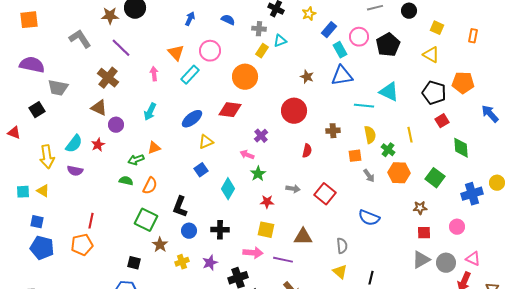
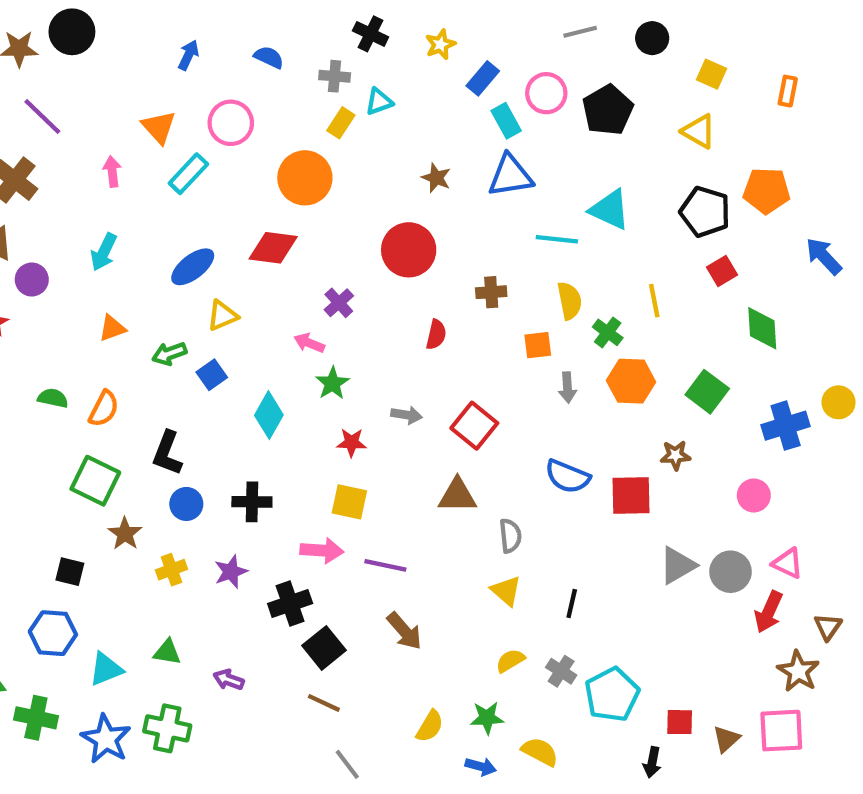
green arrow: (136, 160) -> (169, 354), moved
gray arrow: (369, 176) -> (567, 387), turned 32
red square: (424, 233) -> (631, 495), moved, size x1.5
brown triangle: (303, 237) -> (457, 495), moved

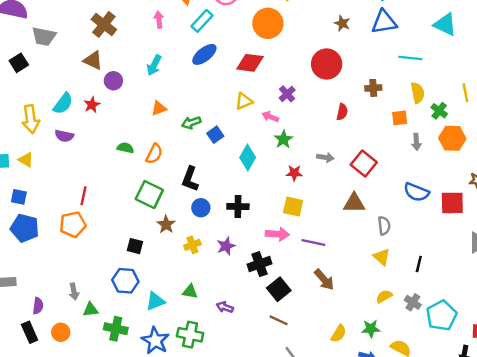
cyan triangle: (610, 210) -> (445, 24), moved
blue ellipse: (193, 267) -> (204, 54), moved
yellow triangle: (222, 316) -> (244, 101), moved

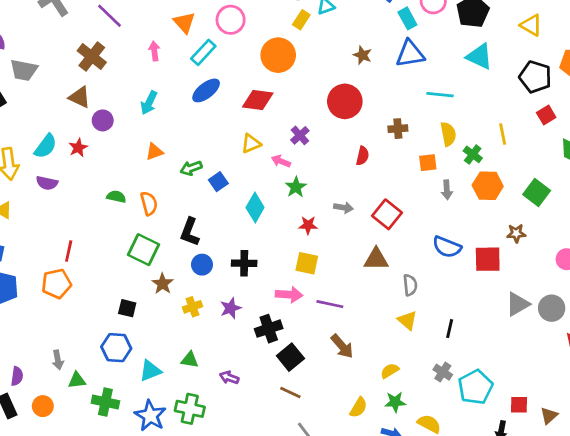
orange semicircle: (154, 154) -> (149, 203), turned -42
yellow semicircle: (384, 296) -> (390, 371), moved

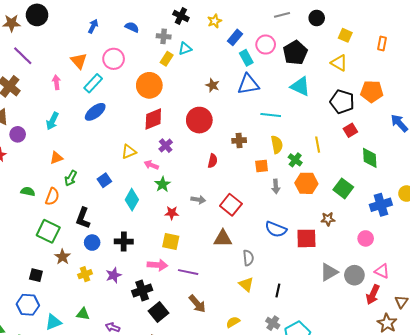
red diamond: (258, 100) -> (153, 119), moved, turned -30
green arrow: (191, 168) -> (71, 178), moved, turned -42
orange semicircle: (149, 203) -> (52, 197), turned 36

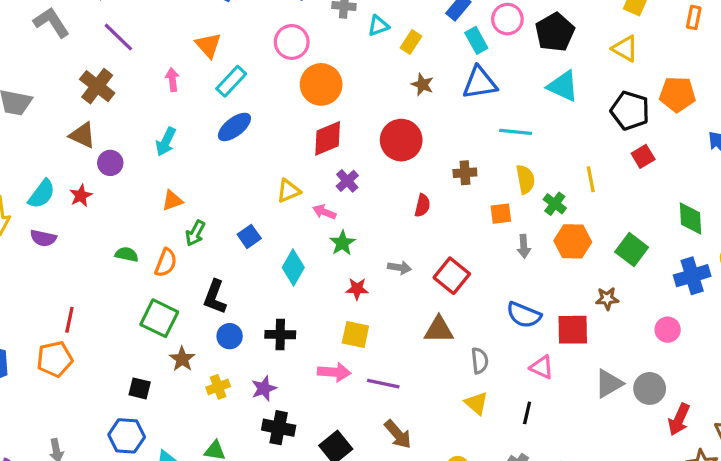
pink circle: (114, 59) -> (292, 42), moved
yellow rectangle: (167, 59) -> (411, 42), moved
green diamond: (370, 158) -> (690, 218), moved
pink triangle: (382, 271) -> (542, 367), moved
black cross: (142, 290) -> (279, 428), moved, turned 30

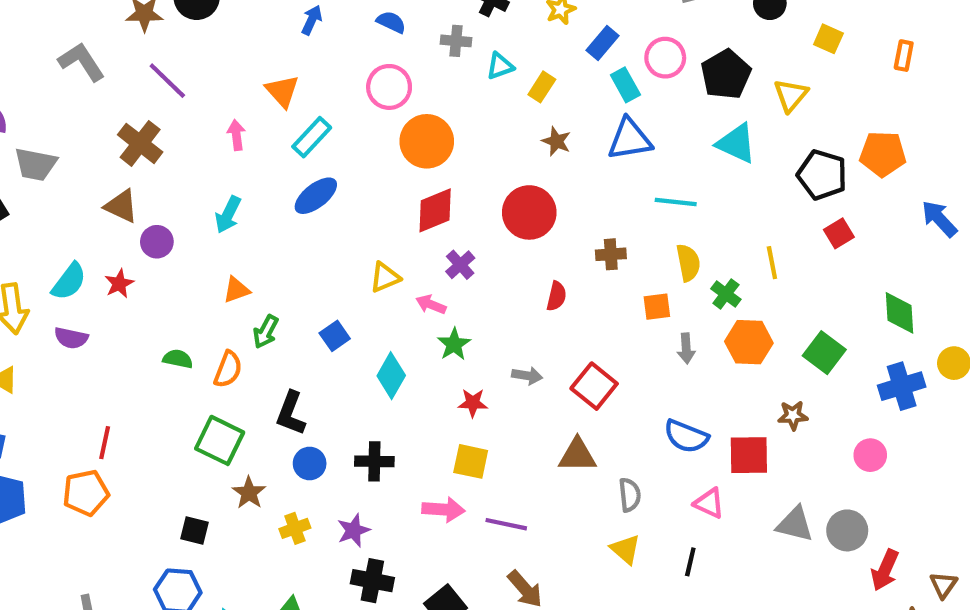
yellow triangle: (625, 49) -> (791, 95), moved, turned 40
gray triangle: (609, 384) -> (795, 524), turned 44

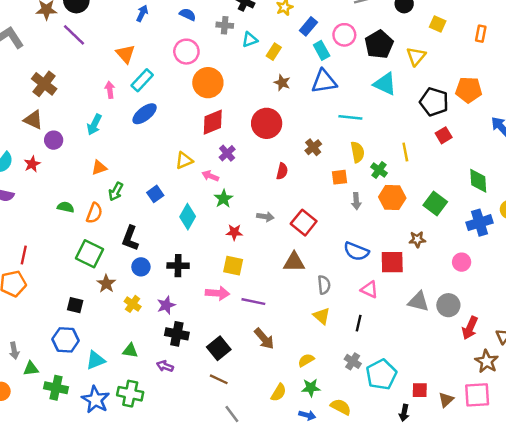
purple line: (167, 81) -> (74, 35), moved
pink arrow: (236, 135) -> (110, 90), moved
brown cross: (611, 254) -> (313, 147), turned -35
yellow cross: (295, 528) -> (133, 304), turned -35

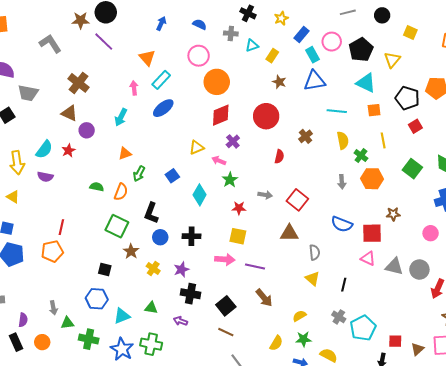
orange square: (340, 177) -> (374, 110), moved
green square: (435, 203) -> (412, 169), moved
pink triangle: (369, 290) -> (368, 258), moved

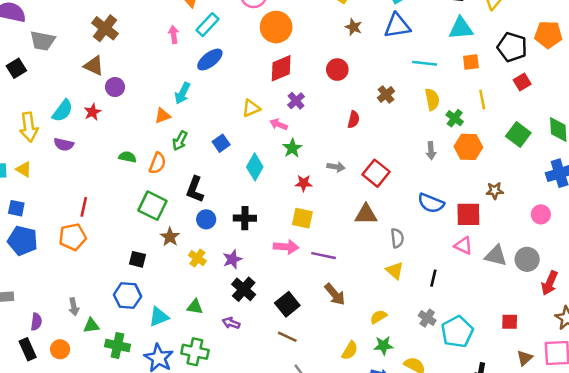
cyan triangle: (366, 83) -> (461, 28), turned -30
red circle: (266, 116) -> (337, 70), size x0.7
cyan arrow: (121, 117) -> (182, 93), moved
black cross: (190, 294) -> (244, 289), turned 30
red square: (395, 341) -> (510, 322), moved

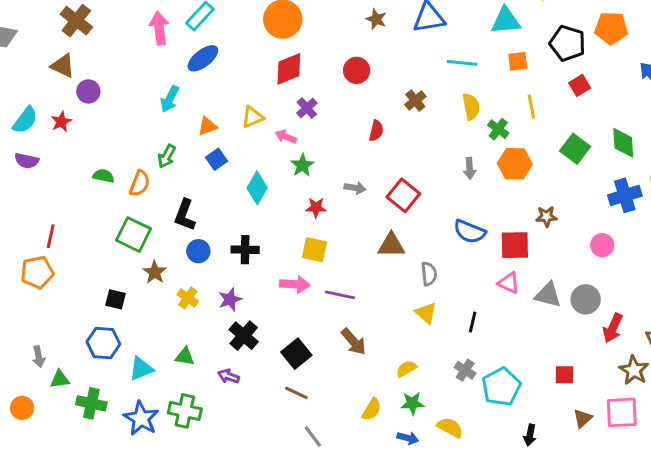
pink arrow: (174, 35) -> (159, 28), size x1.5
orange triangle: (162, 116) -> (207, 126), moved

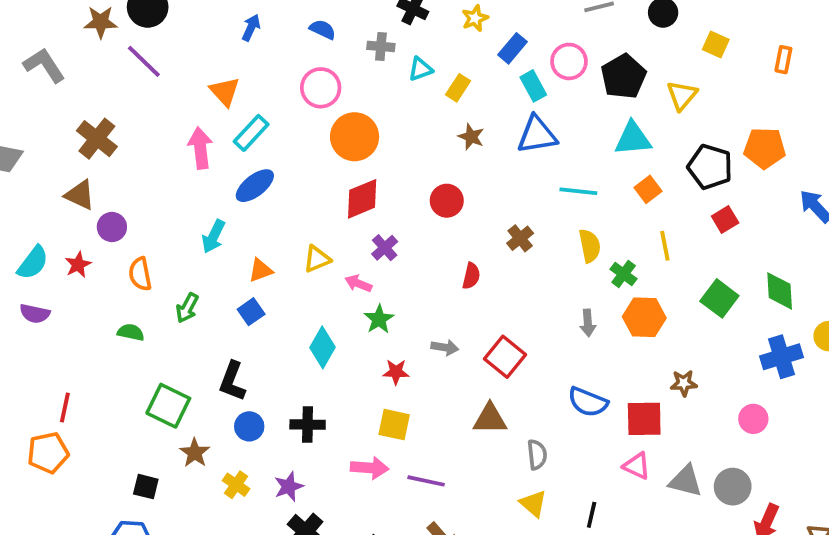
orange square: (518, 61) -> (648, 189), turned -30
green arrow: (167, 156) -> (187, 308), moved
blue square: (216, 159) -> (251, 312), moved
orange semicircle: (140, 183) -> (140, 274), moved, turned 148

